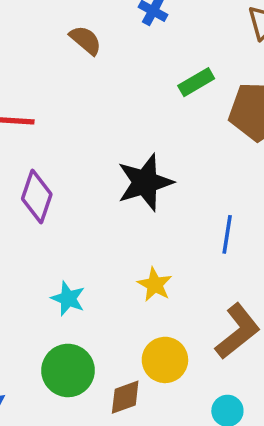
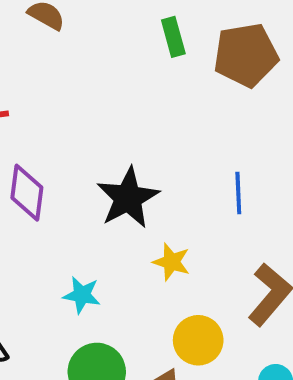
green rectangle: (196, 82) -> (173, 37), turned -64
black star: (145, 182) -> (128, 198), moved

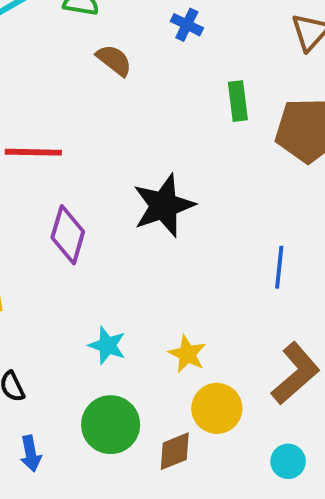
black star: (128, 198) -> (164, 206), moved
yellow star: (171, 262) -> (187, 354), moved

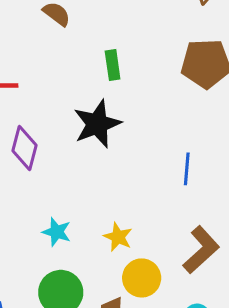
green rectangle: (238, 101) -> (113, 65), moved

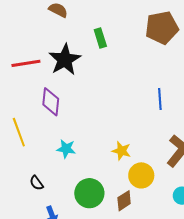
black star: (97, 124) -> (65, 60), moved
cyan star: (57, 232) -> (66, 149), moved

